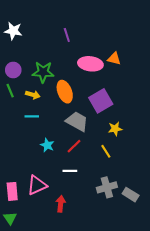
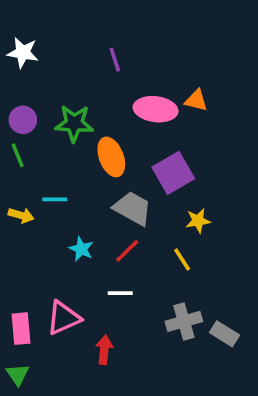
yellow arrow: (33, 95) -> (21, 215), moved

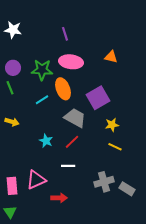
pink ellipse: (156, 109) -> (71, 62), moved
cyan line: (55, 199) -> (42, 100), moved, turned -32
yellow line: (182, 260) -> (115, 147), moved, turned -32
red arrow: (104, 350) -> (59, 198), turned 84

